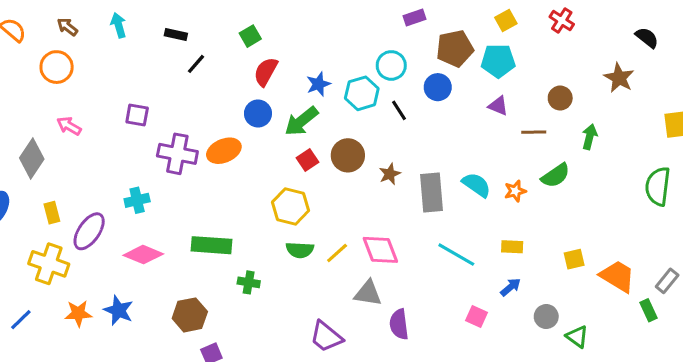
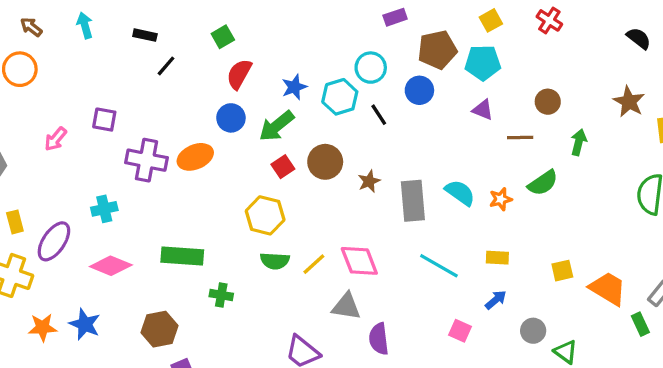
brown star: (619, 78) -> (629, 102), moved
pink arrow: (69, 126) -> (56, 139), moved, turned -80

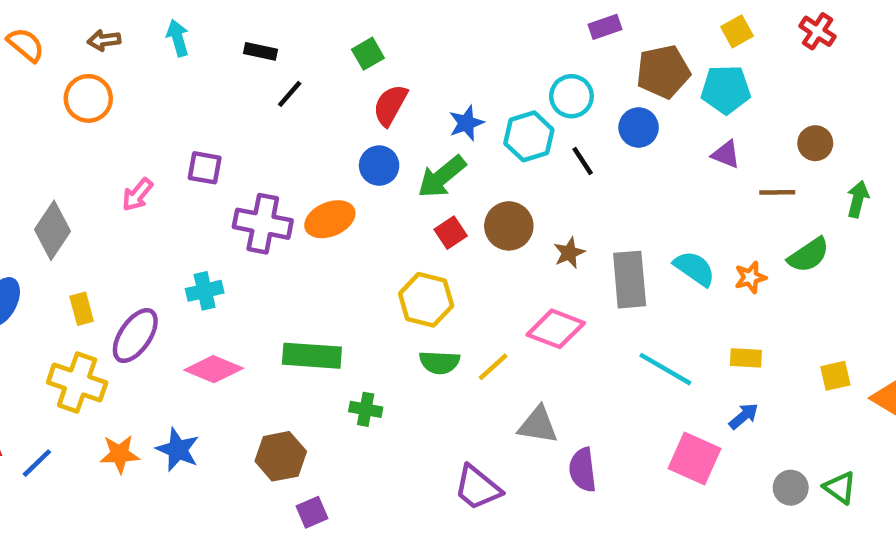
brown arrow: (31, 27) -> (104, 40), turned -45
pink diamond: (359, 261) -> (556, 329), moved, turned -48
pink square: (460, 331) -> (694, 459), size x1.6
gray circle: (533, 331) -> (791, 488), moved

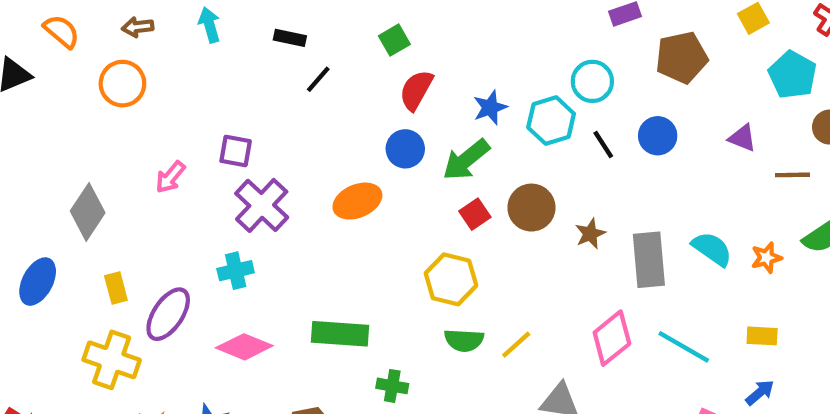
cyan pentagon: (726, 89) -> (793, 75), moved, turned 30
blue circle: (639, 128) -> (658, 136), moved
purple cross: (263, 224) -> (262, 205), moved, turned 32
pink diamond: (556, 329) -> (612, 338), moved, turned -60

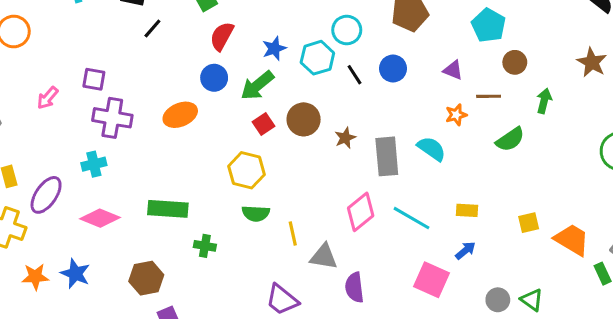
purple cross: (262, 205) -> (112, 118), turned -33
orange star: (766, 258) -> (456, 115), moved
yellow line: (516, 345) -> (293, 233), moved, turned -60

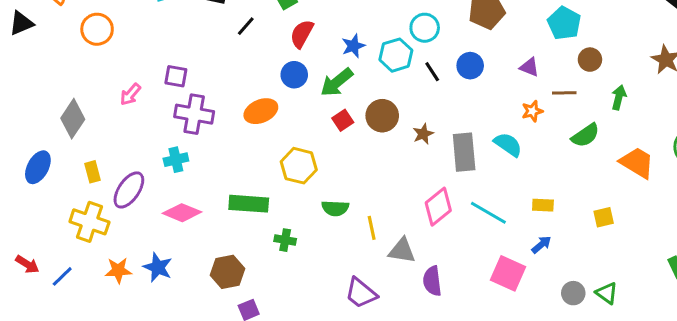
black line: (152, 28) -> (246, 26), moved
yellow hexagon: (247, 170) -> (299, 166), moved
orange trapezoid: (572, 240) -> (637, 163), moved

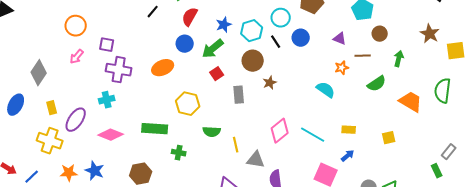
cyan circle: (425, 28) -> (281, 18), moved
orange circle: (97, 29) -> (76, 26), moved
brown circle: (382, 116) -> (253, 61), moved
gray rectangle: (464, 152) -> (239, 95), moved, size x0.7

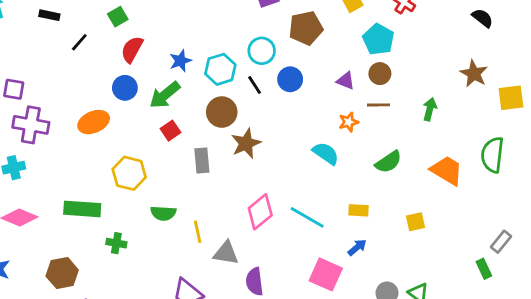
brown circle: (380, 34) -> (380, 74), moved
brown star: (270, 83) -> (246, 143), size x1.5
green semicircle: (377, 84) -> (388, 162), moved

